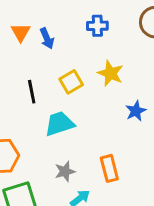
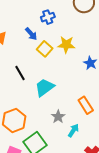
blue arrow: (47, 38) -> (31, 34), moved
yellow square: (71, 82) -> (45, 49), moved

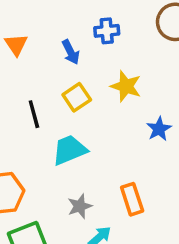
yellow square: (45, 49) -> (77, 97), moved

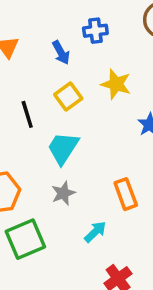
cyan trapezoid: (69, 150) -> (63, 148), turned -33
gray star: (80, 206) -> (63, 193), moved

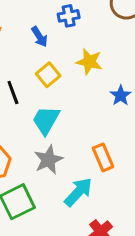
gray star: (63, 193) -> (48, 160), size x1.4
cyan arrow: (95, 232) -> (78, 192), size x1.5

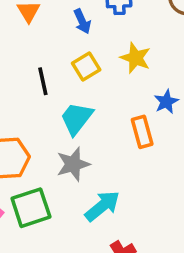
orange rectangle: (103, 157) -> (142, 132), moved

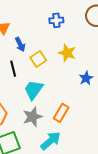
blue arrow: (82, 21) -> (20, 44), moved
orange rectangle: (142, 132) -> (61, 113), moved, turned 48

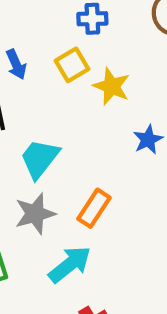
yellow square: (38, 59) -> (72, 65), moved

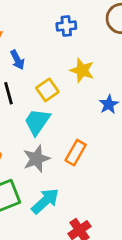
yellow square: (72, 65) -> (47, 90), moved
cyan arrow: (70, 264) -> (45, 201), moved

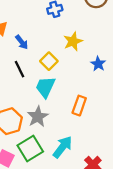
yellow star: (82, 70) -> (73, 41), turned -30
gray star: (36, 159) -> (38, 117), moved

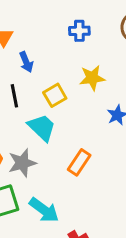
cyan trapezoid: (45, 87) -> (42, 127), turned 95
cyan arrow: (62, 147) -> (44, 210), turned 75

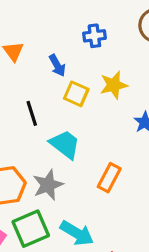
blue arrow: (26, 62) -> (57, 65), moved
yellow square: (55, 95) -> (76, 94), moved, turned -30

